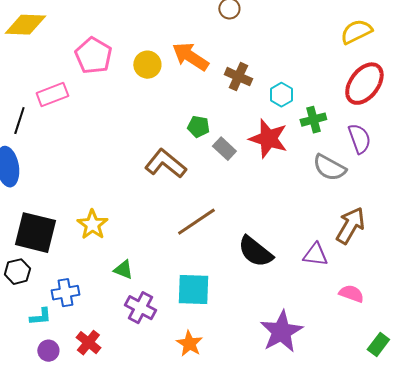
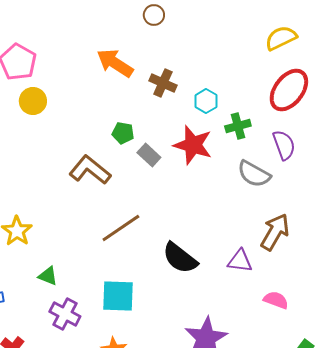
yellow circle: (147, 65) -> (33, 101), moved

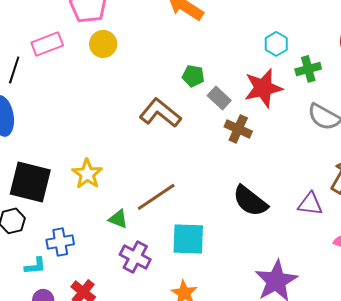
brown cross: (163, 83) -> (238, 129), moved
red star: (193, 145) -> (263, 88), turned -30
brown line: (121, 228) -> (156, 197), moved

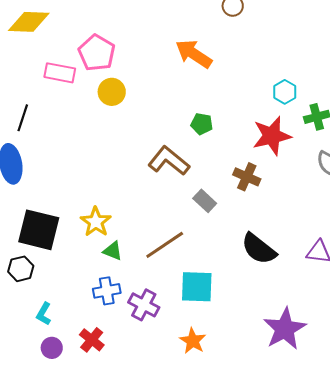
pink rectangle: (47, 44) -> (60, 73), moved, turned 32
gray rectangle: (219, 98) -> (205, 201), moved
green triangle: (118, 219) -> (113, 251), moved
blue cross: (60, 242) -> (107, 291), moved
cyan L-shape: (35, 266) -> (44, 314), turned 125

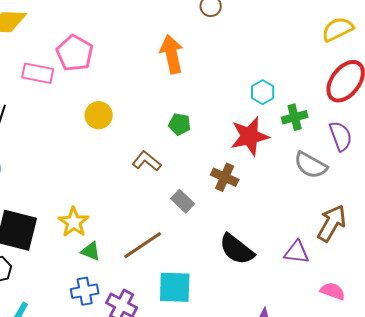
orange arrow: (194, 54) -> (172, 54), turned 45
yellow circle: (112, 92) -> (99, 115), moved
brown L-shape: (169, 161) -> (147, 161), size x0.7

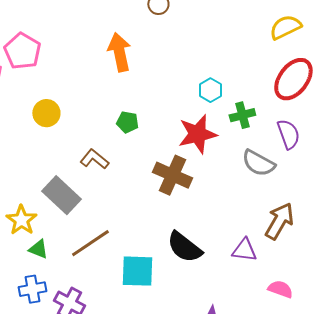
brown cross: (225, 177) -> (172, 175), size x1.4
gray rectangle: (183, 201) -> (61, 195), moved, size x1.6
cyan square: (175, 287) -> (137, 271), moved

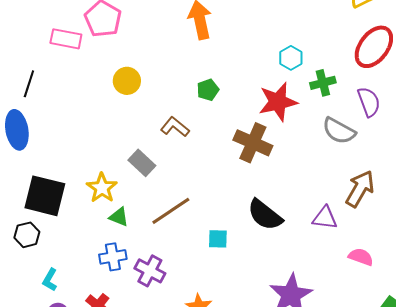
green pentagon: (127, 122) -> (208, 90), turned -30
gray rectangle: (61, 195) -> (142, 163), size x0.7
cyan square: (137, 271) -> (218, 239), size x0.6

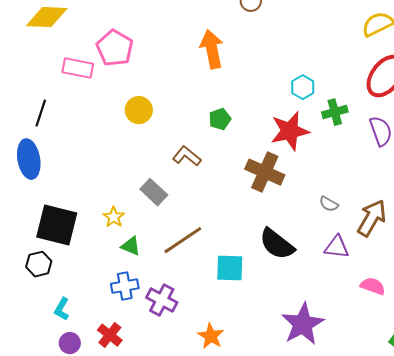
gray semicircle: (339, 131) -> (329, 204), moved, size x0.6
yellow star: (102, 188) -> (114, 217), size x0.7
cyan square: (218, 239) -> (230, 268), size x1.4

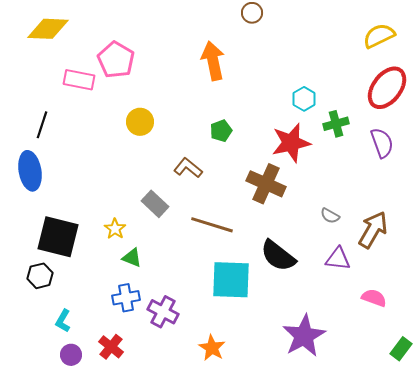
brown line: (183, 240) -> (212, 225), moved, turned 51
cyan square: (230, 268) -> (231, 280), size x1.4

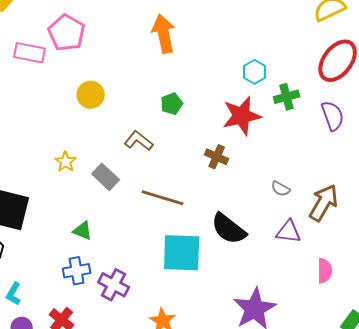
brown cross: (266, 184) -> (217, 157), size x0.6
yellow star: (115, 229) -> (66, 162), moved
pink semicircle: (374, 298) -> (325, 271), turned 70

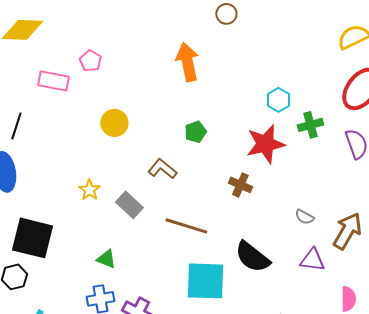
pink pentagon: (67, 33) -> (90, 61), size x0.6

